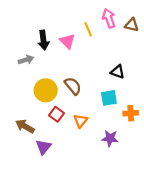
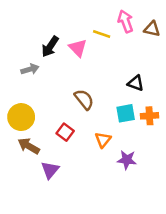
yellow line: (88, 29) -> (102, 34), turned -48
black arrow: (43, 40) -> (50, 47), turned 42
yellow circle: (46, 90) -> (21, 117), moved
orange cross: (131, 113) -> (149, 116), moved
orange triangle: (81, 121) -> (103, 140), moved

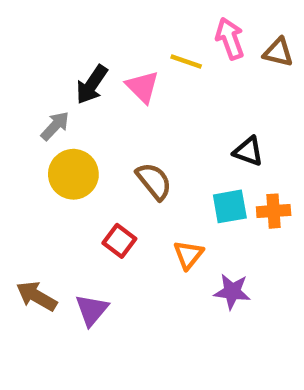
gray arrow: (30, 69) -> (55, 126), turned -30
yellow circle: (21, 117) -> (73, 174), moved
brown arrow: (29, 146) -> (37, 296), moved

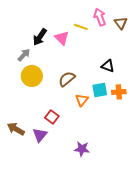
brown triangle: (278, 52) -> (121, 23), turned 40
brown semicircle: (154, 181) -> (67, 79), turned -90
red square: (119, 241) -> (52, 117), moved
orange triangle: (188, 255) -> (82, 100), moved
purple star: (232, 292) -> (82, 149), moved

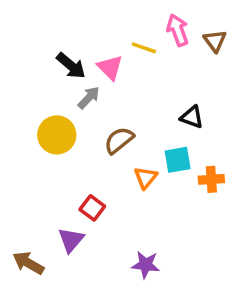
black arrow: (40, 37) -> (71, 66), turned -84
gray arrow: (24, 55) -> (89, 98), moved
orange cross: (119, 92) -> (211, 179), moved
brown arrow: (16, 129) -> (28, 263), moved

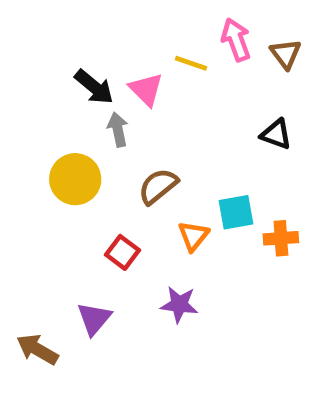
gray arrow: (89, 98) -> (118, 130), turned -55
black triangle: (192, 117) -> (276, 134), moved
red square: (92, 208) -> (123, 252), moved
purple star: (146, 265) -> (179, 304), moved

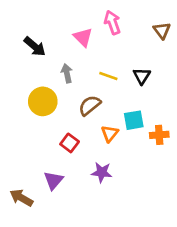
pink arrow: (236, 40) -> (112, 22), moved
yellow line: (191, 63) -> (108, 76), moved
black arrow: (94, 87) -> (35, 47), moved
pink triangle: (146, 89) -> (83, 37), moved
black triangle: (276, 134) -> (142, 76), moved, turned 42

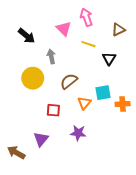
brown triangle: (162, 30) -> (118, 30), moved, turned 40
yellow line: (108, 76) -> (88, 44), moved
red square: (70, 143) -> (53, 110), turned -32

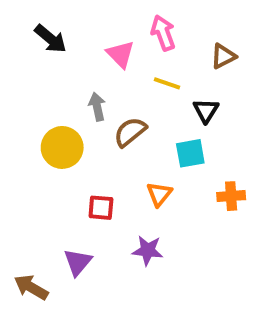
black arrow: (27, 36) -> (50, 39), moved
brown semicircle: (69, 81) -> (130, 132), moved
cyan square: (103, 93) -> (190, 153), moved

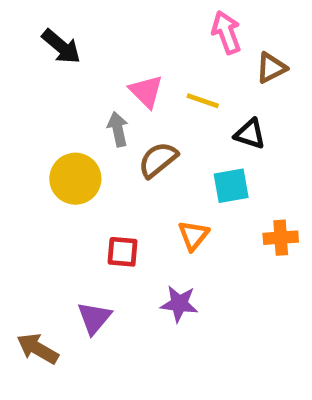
pink arrow: (163, 33) -> (226, 32), moved
pink triangle: (120, 54) -> (146, 91), moved
black triangle: (206, 111) -> (250, 134), turned -44

